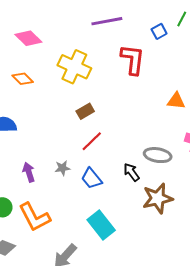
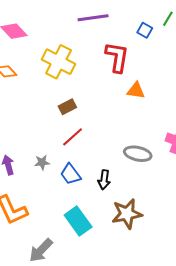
blue square: (159, 31) -> (145, 30), turned -35
orange triangle: (176, 101) -> (136, 91), moved
black arrow: (131, 172) -> (104, 180), moved, turned -138
brown star: (158, 198) -> (127, 214), moved

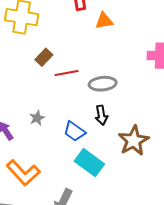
red line: (73, 137) -> (67, 73), moved, turned 50
gray ellipse: (138, 154) -> (103, 84), moved
blue trapezoid: (71, 174) -> (75, 131), moved

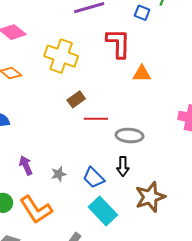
gray star: (37, 118) -> (59, 174), moved

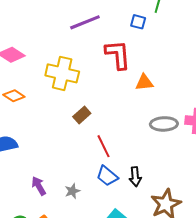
red line: (96, 119) -> (104, 146), moved, turned 70
gray ellipse: (129, 135) -> (164, 124), moved
blue trapezoid: (94, 178) -> (107, 176), moved

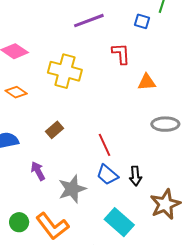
red L-shape: (118, 55) -> (121, 54), size x0.7
brown rectangle: (82, 115) -> (54, 130), moved
purple arrow: (39, 186) -> (38, 171), moved
gray star: (72, 191) -> (72, 189), size x1.8

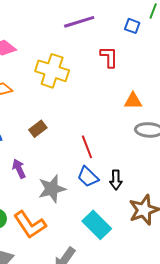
orange triangle: (147, 82) -> (133, 101), moved

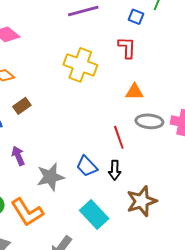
red L-shape: (109, 57) -> (127, 48), moved
yellow cross: (52, 71) -> (80, 65), moved
brown rectangle: (38, 129) -> (22, 106), moved
red line: (87, 147) -> (119, 137), moved

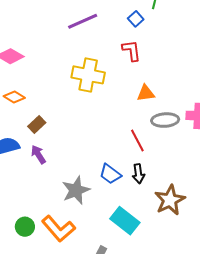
blue square: (136, 17) -> (136, 19), turned 35
purple arrow: (18, 156) -> (38, 155), moved

